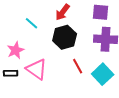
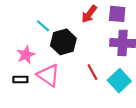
red arrow: (63, 12) -> (89, 14), moved
black hexagon: (65, 37) -> (63, 42), moved

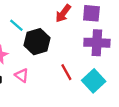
pink triangle: (48, 75) -> (22, 75), size x0.6

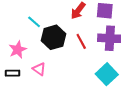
red line: (66, 72) -> (81, 41), moved

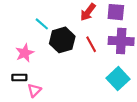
pink triangle: (39, 69) -> (34, 90), moved, turned 40

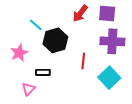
red line: (91, 44) -> (83, 61), moved, turned 35
black rectangle: (19, 77) -> (43, 72), moved

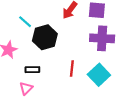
red line: (83, 61) -> (72, 69), moved
pink triangle: (28, 89) -> (26, 88), moved

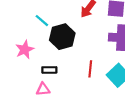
pink triangle: (26, 88) -> (43, 89), turned 40

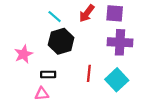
cyan line: (42, 21) -> (55, 17), moved

